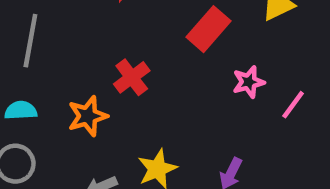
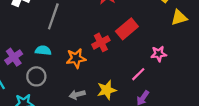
red rectangle: (208, 29) -> (127, 29), moved
pink line: (293, 105) -> (138, 74), moved

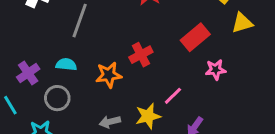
red rectangle: (127, 29) -> (195, 37), moved
pink line: (138, 74) -> (173, 96), moved

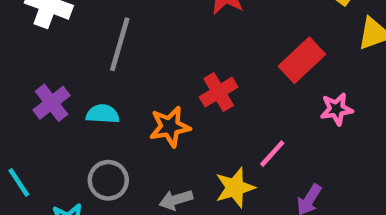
purple cross: (28, 73) -> (52, 103), moved
gray circle: (57, 98) -> (108, 180), moved

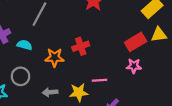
red rectangle: (302, 60) -> (136, 42), moved
pink line: (272, 154) -> (99, 80), turned 32

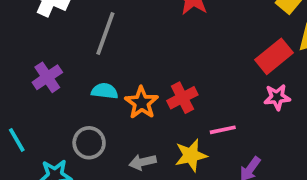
cyan semicircle: (24, 45) -> (105, 91), moved
red cross: (81, 46) -> (182, 98), moved
orange star: (55, 58) -> (142, 103), turned -30

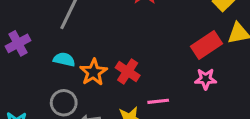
red cross: (182, 98) -> (128, 71), turned -35
gray circle: (89, 143) -> (64, 103), moved

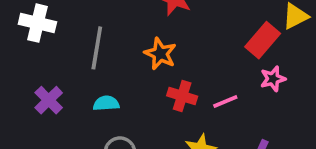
orange star: (94, 72) -> (160, 54), moved
pink line: (158, 101) -> (225, 102), moved

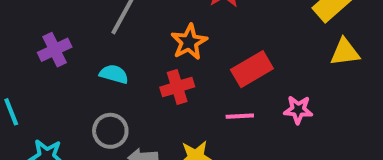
red rectangle: (263, 40) -> (252, 69), moved
red cross: (182, 96) -> (177, 87), moved, turned 36

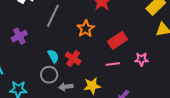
cyan semicircle: (114, 74) -> (53, 56), moved, turned 48
red cross: (177, 87) -> (73, 58), moved, turned -35

